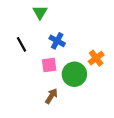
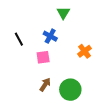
green triangle: (40, 12) -> (63, 13), moved
green circle: (74, 74) -> (70, 90), moved

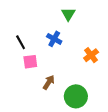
pink square: (43, 57) -> (30, 62), moved
brown arrow: (45, 85) -> (49, 82), moved

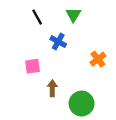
black line: (21, 42) -> (37, 17), moved
brown arrow: (49, 82) -> (52, 88), turned -32

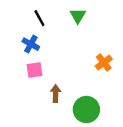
blue cross: (58, 42) -> (31, 44), moved

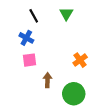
orange cross: (104, 63) -> (80, 60), moved

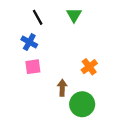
brown arrow: (47, 80) -> (62, 88), moved

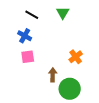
black line: (38, 17) -> (32, 15), turned -32

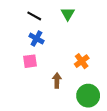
blue cross: (25, 36) -> (36, 39), moved
green circle: (70, 89) -> (88, 96), moved

